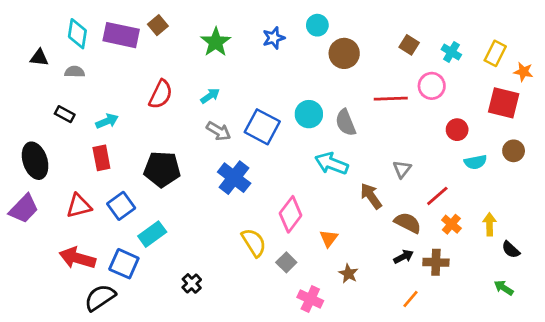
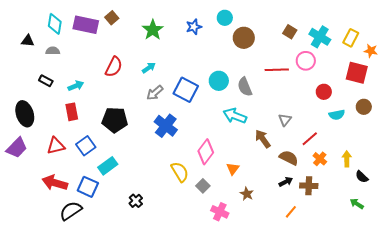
cyan cross: (451, 52) -> (320, 37), size x1.5
gray arrow: (219, 131) -> (155, 93), turned 108

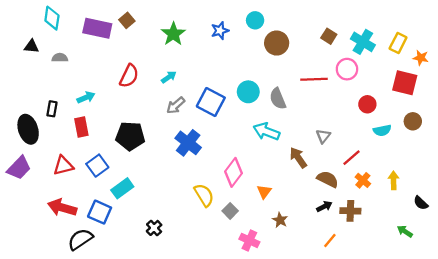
cyan diamond: (55, 24) -> (52, 18), moved
black rectangle: (46, 81) -> (52, 109), moved, turned 72
black semicircle: (362, 177) -> (421, 203), moved

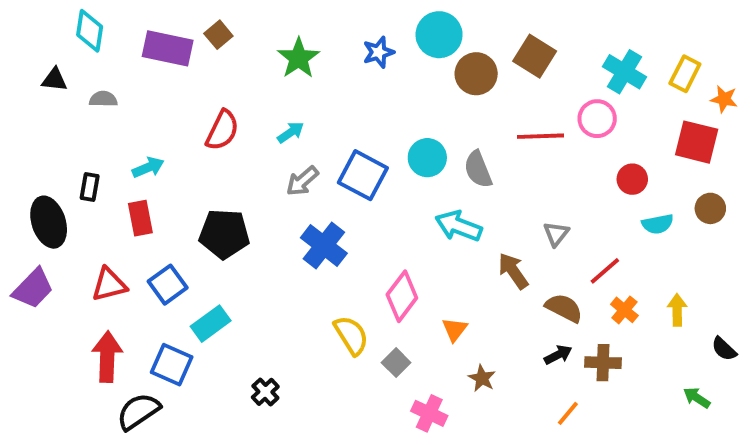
cyan circle: (255, 20) -> (439, 35), size x1.5
brown square: (329, 36) -> (535, 56), moved, size x1.5
red arrow: (62, 208) -> (107, 357), turned 76

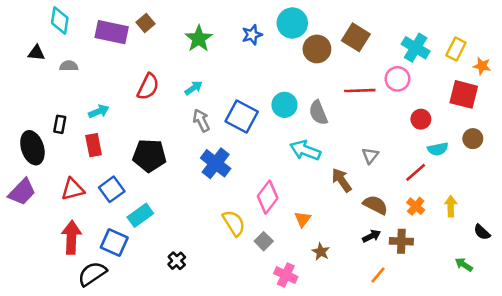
gray arrow: (302, 181) -> (201, 120), turned 105
red line: (605, 271) -> (416, 172), moved

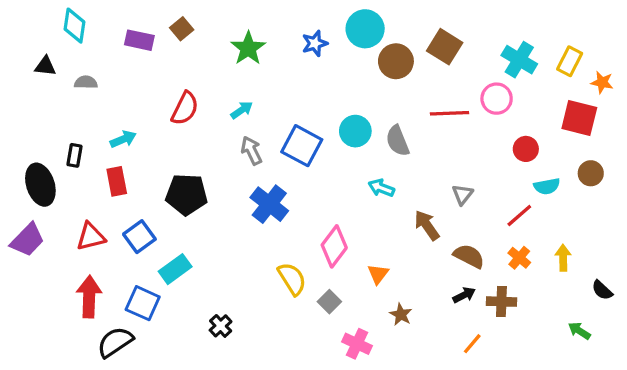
purple rectangle: (112, 32) -> (139, 40), size x0.7
cyan arrow: (305, 150) -> (381, 188), size x0.7

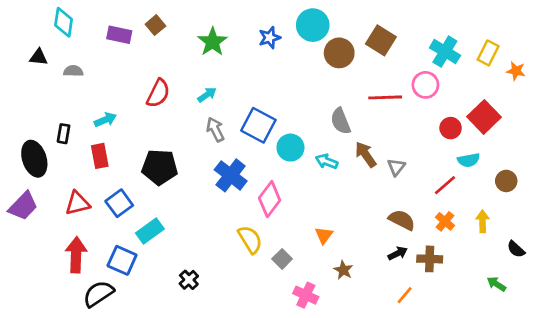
red square: (579, 118) -> (484, 117), moved, turned 32
cyan circle: (355, 131) -> (290, 148), moved
brown circle: (591, 173) -> (506, 181), moved
brown arrow: (427, 225) -> (366, 155), moved
pink diamond: (334, 246) -> (270, 199), moved

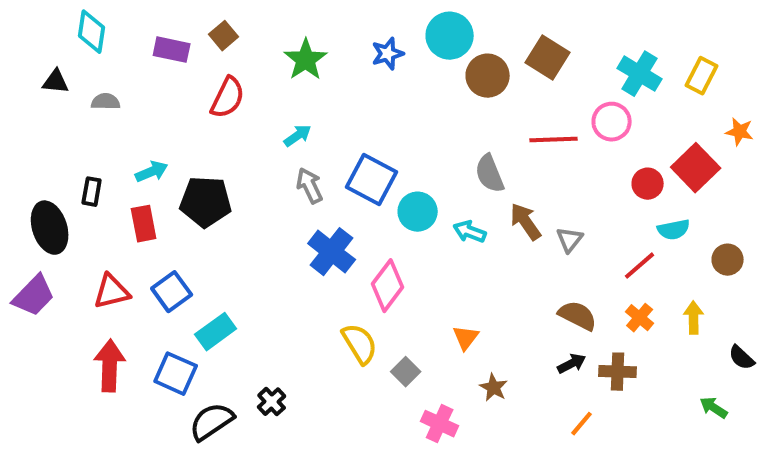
orange star: (516, 71) -> (740, 132), moved
red semicircle: (158, 93) -> (228, 98), moved
black pentagon: (160, 167) -> (206, 202), moved
black semicircle: (98, 294) -> (212, 422), moved

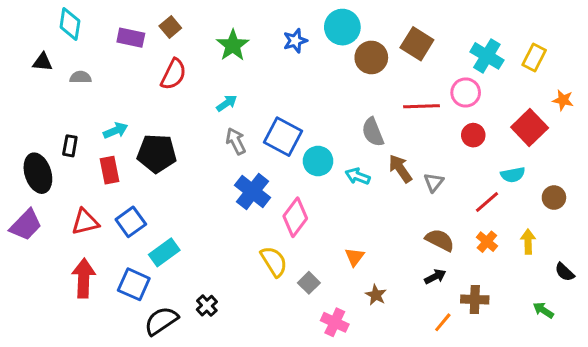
red circle: (648, 184) -> (473, 135), moved
brown cross: (618, 372) -> (475, 299), moved

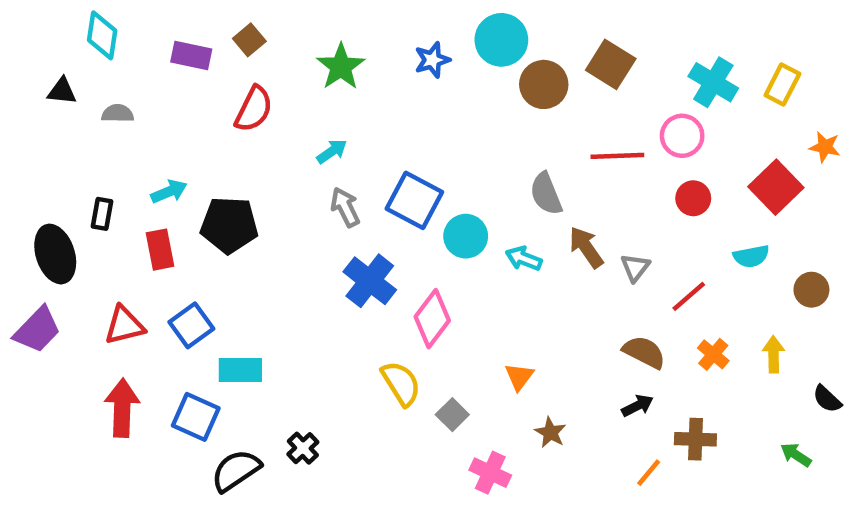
red line: (487, 202) -> (689, 296), moved
cyan rectangle: (164, 252) -> (240, 370), turned 36

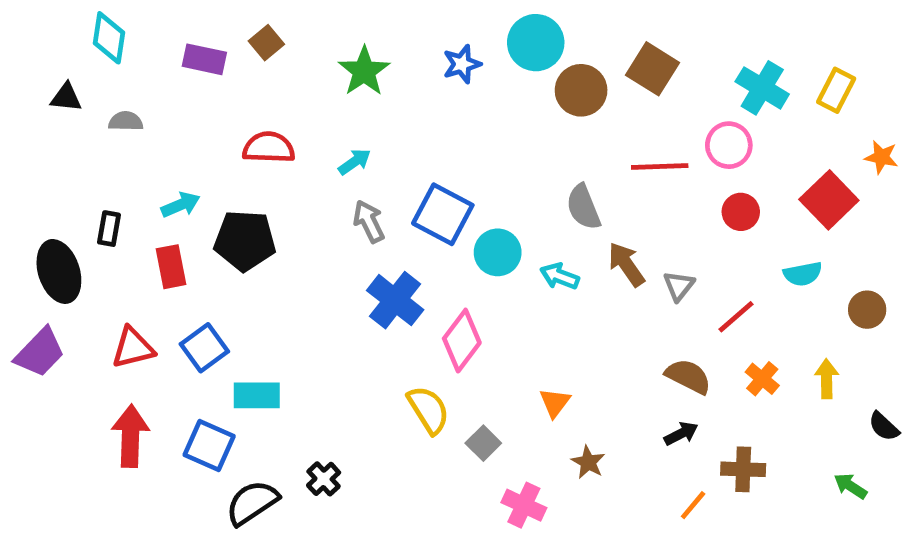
red semicircle: (254, 109) -> (269, 148), moved, turned -114

